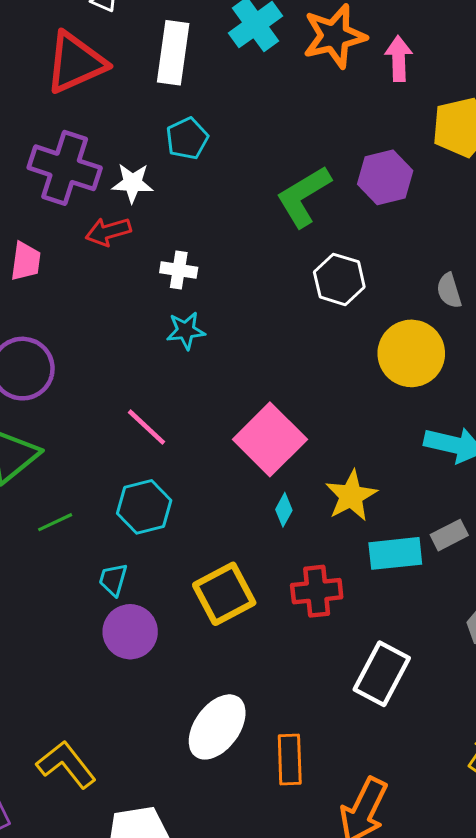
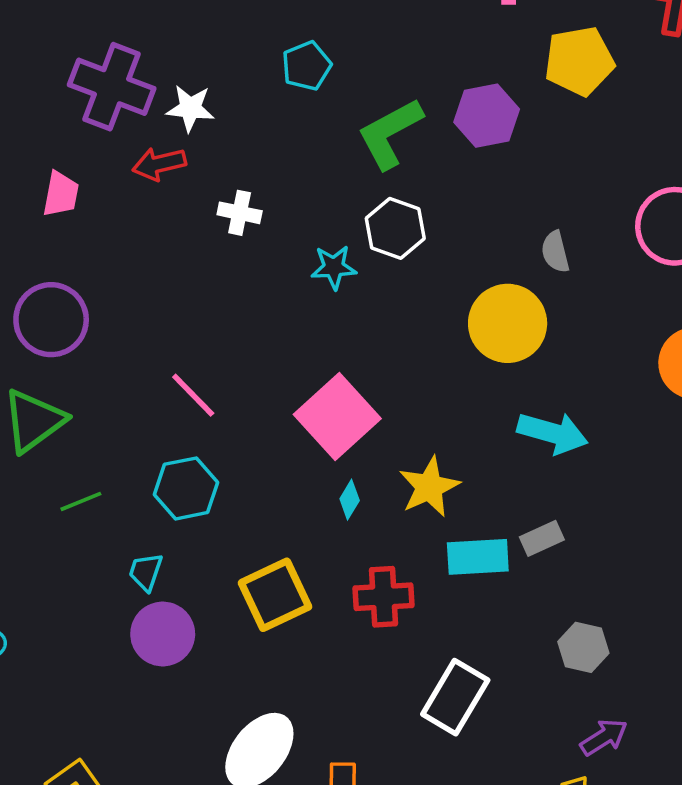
cyan pentagon: (187, 139) -> (307, 66), moved
white hexagon: (339, 279) -> (395, 228), moved
cyan star: (186, 331) -> (334, 267), moved

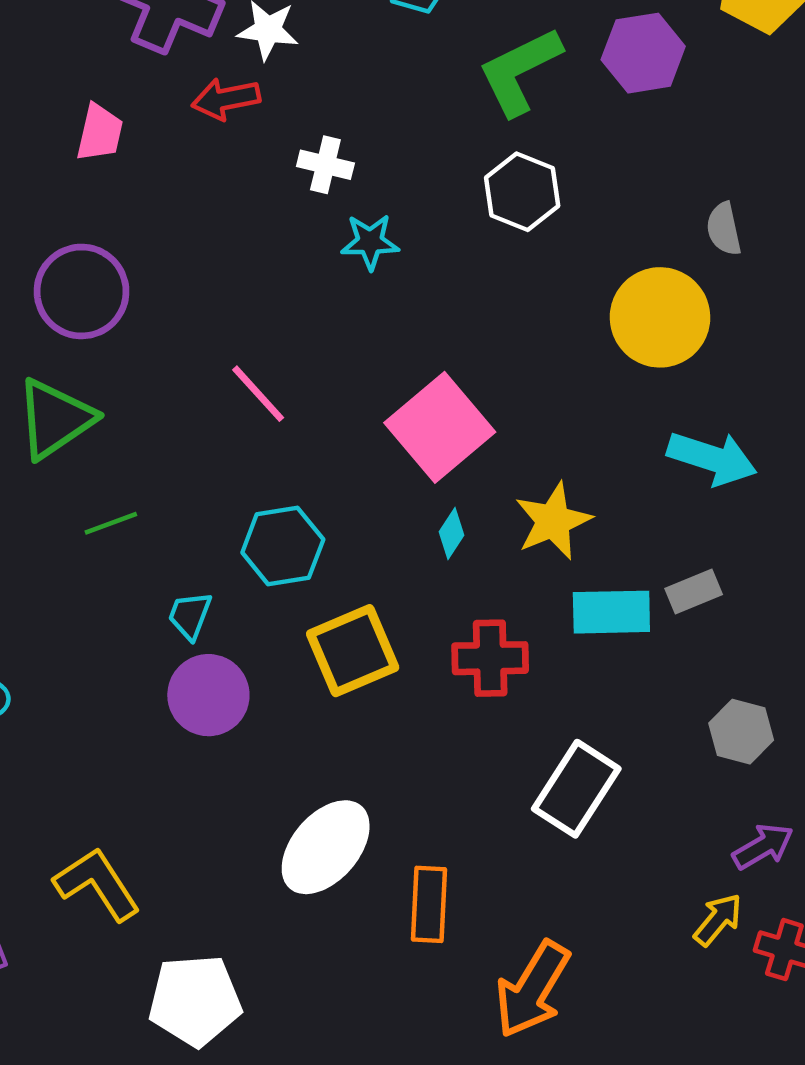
cyan star: (334, 267) -> (370, 242), moved
cyan hexagon: (186, 488) -> (283, 546), moved

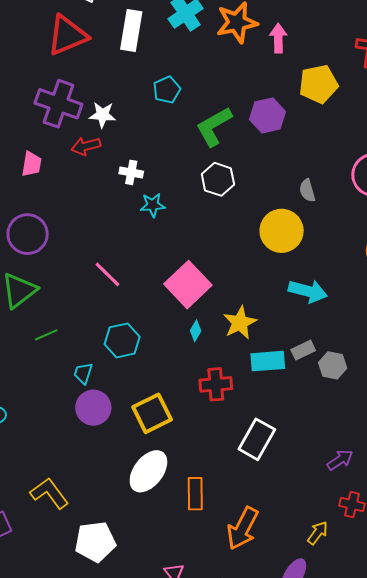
yellow square: (353, 651) -> (152, 413), moved
gray hexagon: (741, 732) -> (333, 365), moved
yellow arrow: (718, 920) -> (318, 533), moved

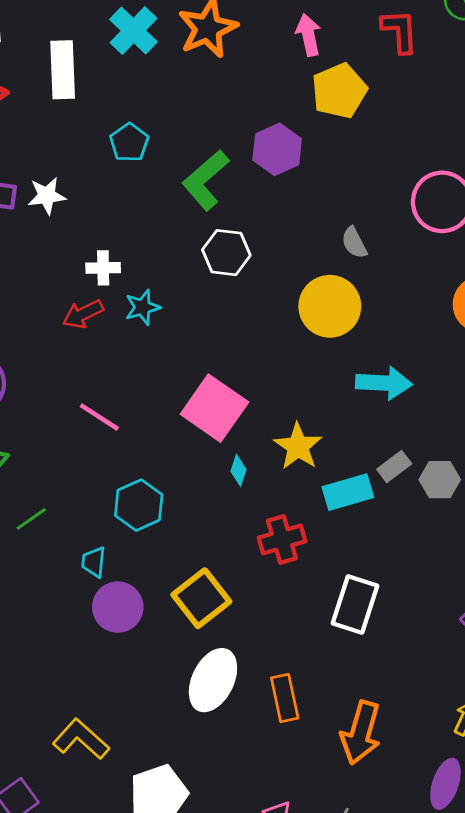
pink arrow: (278, 38) -> (308, 35), moved
red arrow: (86, 146) -> (83, 314), moved

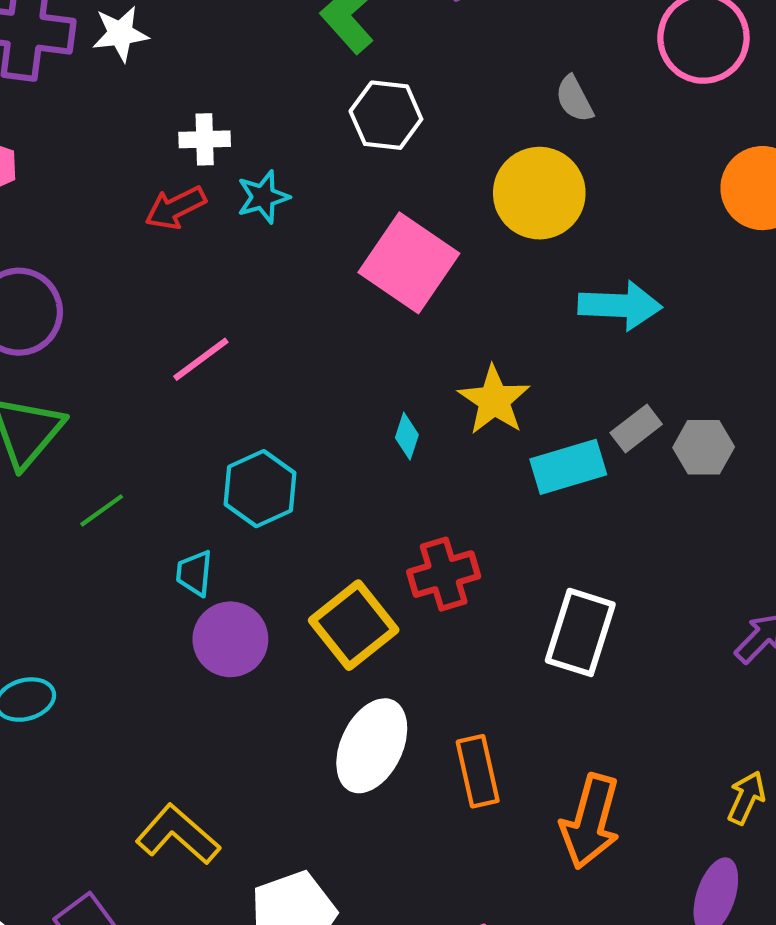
pink square: (214, 408) -> (409, 263), moved
pink line: (99, 417) -> (201, 359), turned -69
red cross: (282, 539) -> (444, 574), moved

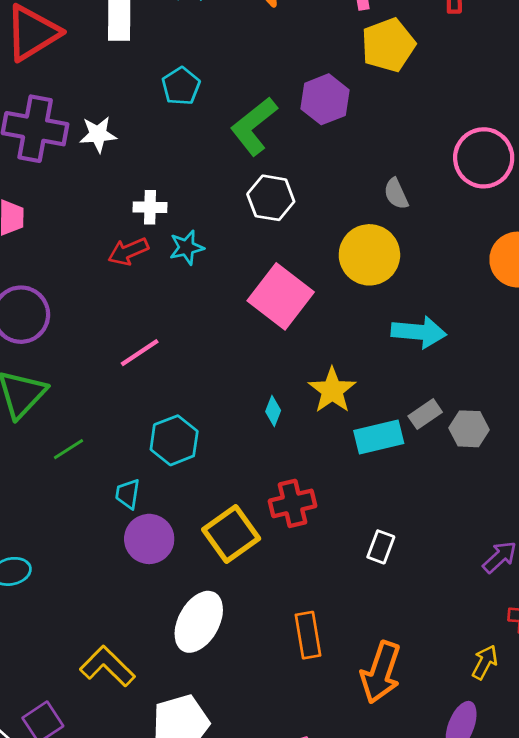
white rectangle: (580, 632) -> (381, 547), size x0.6
white ellipse: (372, 746) -> (199, 622), moved

